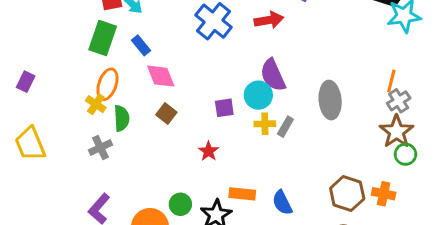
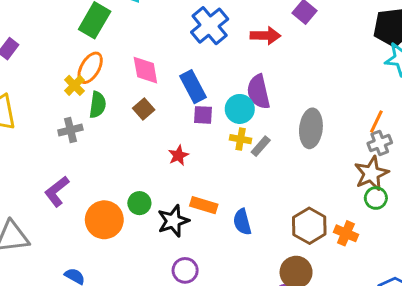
blue rectangle: (141, 45) -> (193, 87), moved, size x1.5

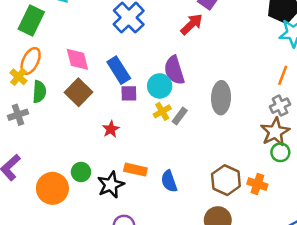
red arrow: (265, 36) -> (192, 24), moved, turned -40
brown square: (144, 109) -> (78, 92), size x1.5
orange line: (376, 121) -> (283, 75), moved
yellow cross: (241, 139) -> (162, 111), turned -36

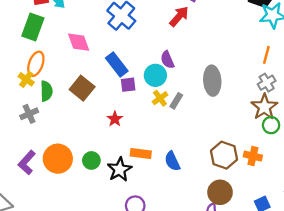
pink diamond: (77, 59) -> (79, 42), moved
purple semicircle: (174, 70) -> (167, 60), size x0.7
orange circle: (52, 188) -> (58, 159), moved

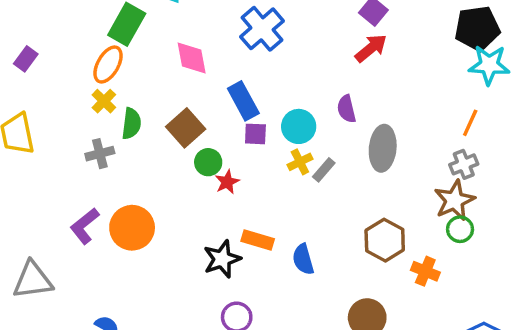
red arrow: (179, 16) -> (371, 48), moved
purple semicircle: (167, 60) -> (346, 109), moved
orange ellipse: (36, 64) -> (108, 64), moved
brown hexagon: (224, 155) -> (385, 240), moved
green circle: (91, 160) -> (208, 162), moved

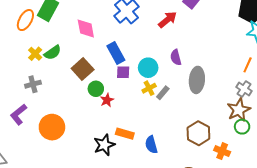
red arrow: (371, 48) -> (167, 20), moved
orange ellipse: (108, 64) -> (25, 20), moved
green semicircle: (131, 124) -> (53, 53), moved, turned 48
gray cross: (464, 164) -> (244, 89), turned -35
purple L-shape: (85, 226) -> (19, 114), moved

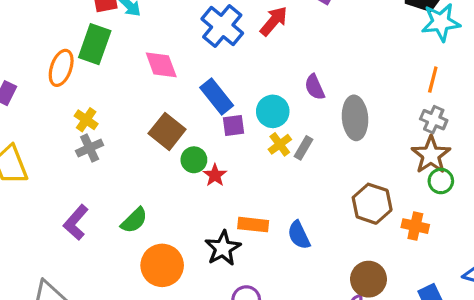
red arrow: (167, 20) -> (274, 21), moved
green semicircle: (53, 53) -> (134, 220), moved
gray cross: (33, 84) -> (90, 148), moved
orange circle: (52, 127) -> (162, 265), moved

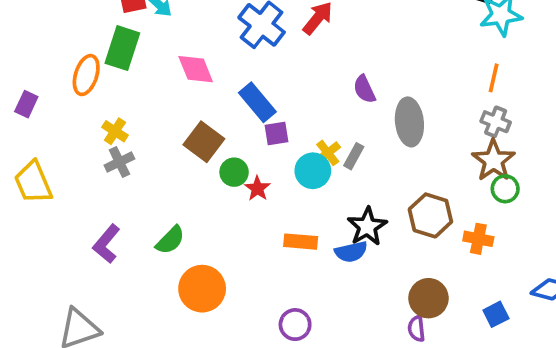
cyan circle: (273, 111) -> (313, 171), moved
blue semicircle: (299, 235) -> (351, 252), turned -76
black star: (223, 248) -> (367, 227), moved

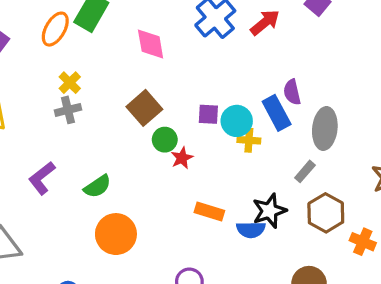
blue rectangle: (257, 102) -> (277, 113), moved
yellow cross: (328, 153) -> (249, 140), turned 30
gray rectangle: (354, 156) -> (305, 171), moved
cyan circle: (313, 171) -> (237, 121), moved

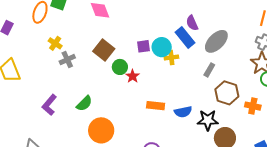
gray cross: (68, 110) -> (67, 60), moved
gray ellipse: (325, 129) -> (216, 41), turned 50
black star: (269, 211) -> (208, 120), moved, turned 30

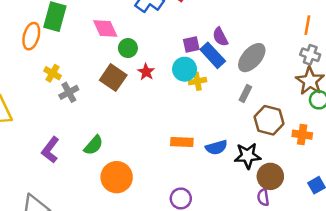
purple square: (144, 46) -> (191, 45), moved
green circle: (120, 67) -> (128, 48), moved
red star: (133, 76) -> (146, 72), moved

